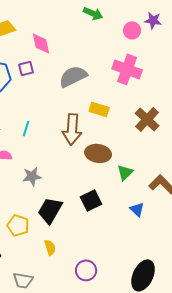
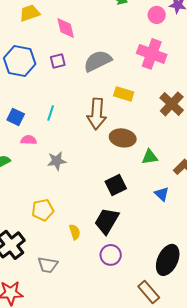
purple square: (26, 68) -> (58, 61), moved
green triangle: (125, 172) -> (150, 157), turned 36
black trapezoid: (50, 210) -> (107, 221), moved
yellow pentagon: (18, 225) -> (43, 210), turned -30

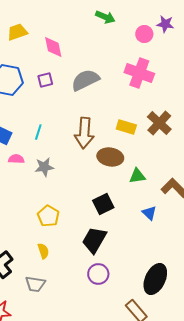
yellow rectangle: (124, 94) -> (126, 127), moved
gray star: (57, 161) -> (44, 167), moved
yellow pentagon: (43, 210) -> (48, 216), moved, turned -30
yellow semicircle: (75, 232) -> (43, 251), moved

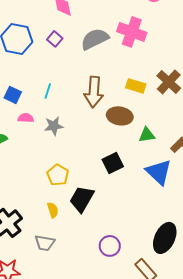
pink cross: (139, 73) -> (132, 32), moved
purple square: (45, 80) -> (55, 39), turned -35
blue triangle: (149, 213) -> (159, 172), size x1.8
black trapezoid: (94, 240) -> (82, 199), moved
purple circle: (98, 274) -> (110, 246), moved

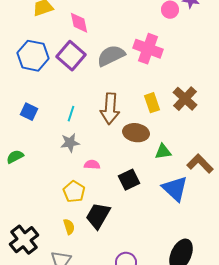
purple square: (55, 39) -> (71, 56), size x1.8
yellow rectangle: (136, 86) -> (152, 103), turned 54
cyan line: (48, 91) -> (71, 114), moved
pink semicircle: (26, 118) -> (92, 165), moved

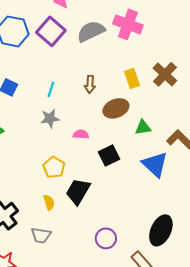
brown arrow: (110, 109) -> (90, 84), size x0.6
brown ellipse: (136, 133) -> (116, 108), turned -30
pink semicircle: (92, 165) -> (81, 134), moved

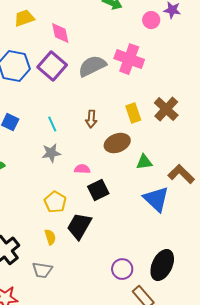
cyan line: (51, 89) -> (52, 124), turned -42
black square: (109, 155) -> (98, 190), moved
purple circle: (106, 238) -> (122, 269), moved

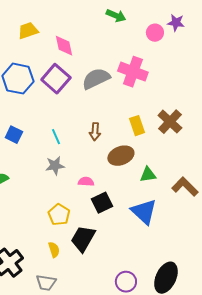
blue triangle: (156, 199) -> (144, 212), moved

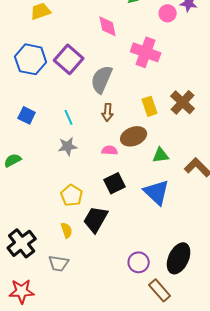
pink diamond: (64, 46) -> (108, 26), moved
gray semicircle: (96, 79) -> (102, 79), moved, turned -40
pink semicircle: (86, 182) -> (110, 150), moved

